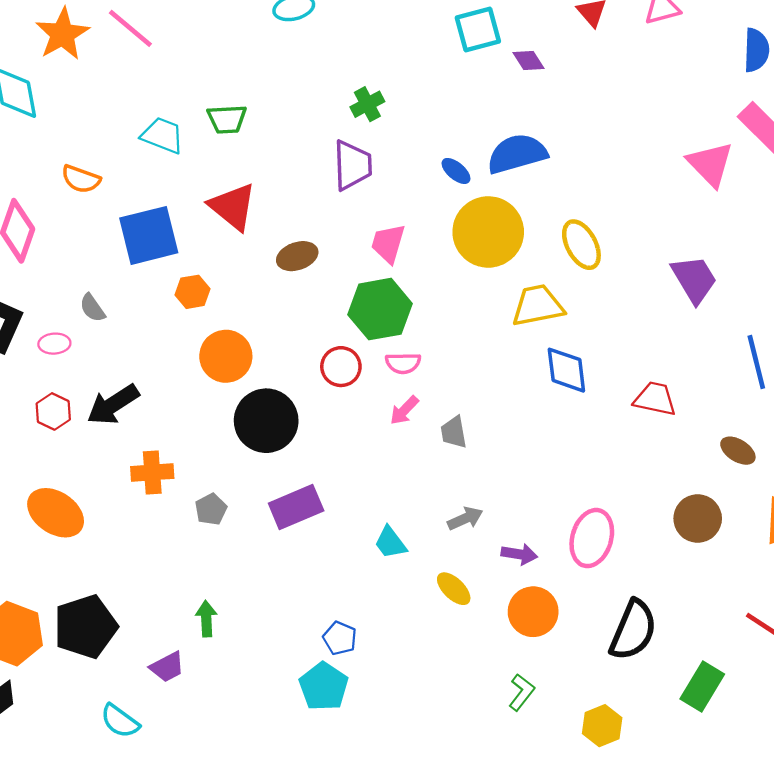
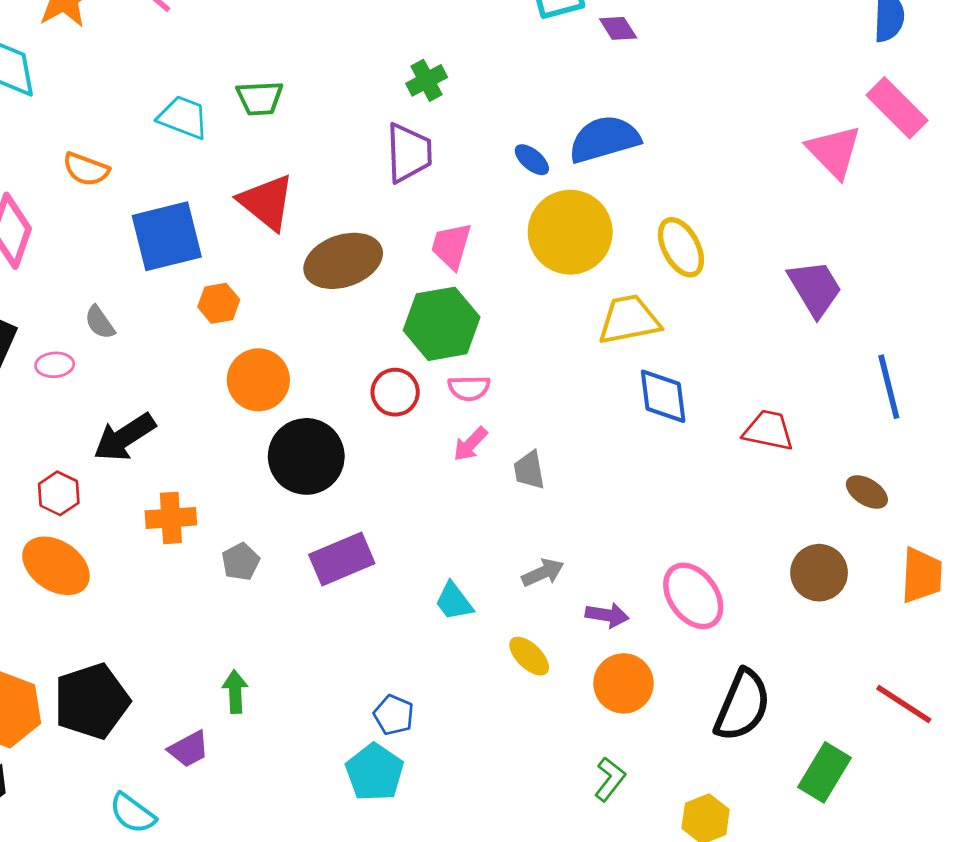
brown ellipse: (297, 256) -> (343, 261), size x1.6
red hexagon: (53, 411) -> (59, 493), moved
pink ellipse: (592, 538) -> (693, 596), turned -52

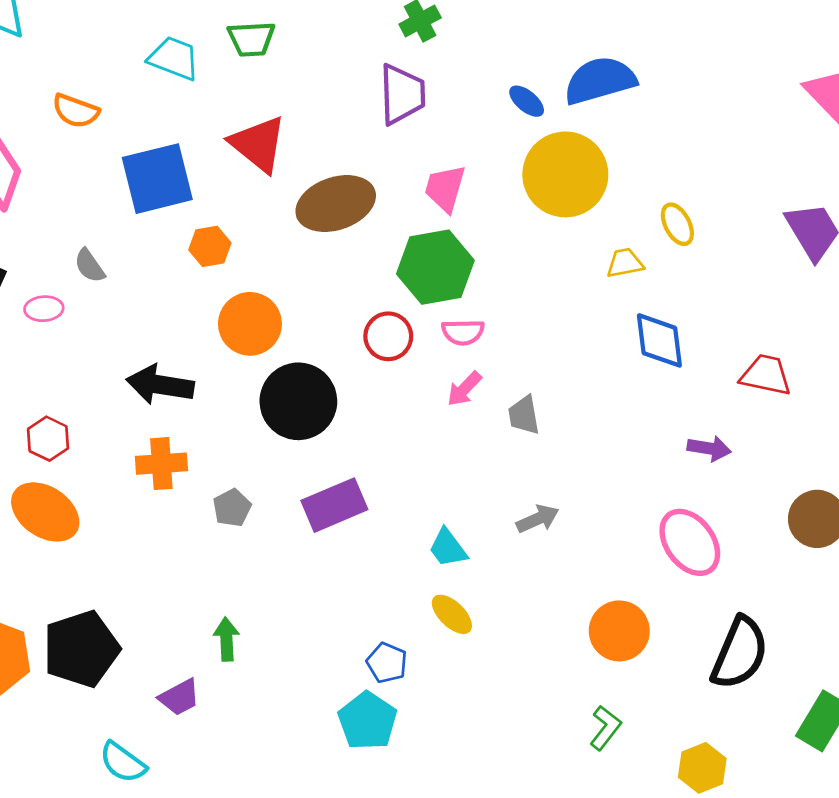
yellow ellipse: (681, 247) -> (677, 224), moved, size x0.7
yellow trapezoid: (629, 320) -> (625, 263), size x0.6
black arrow: (124, 437) -> (160, 385), moved, turned 42
purple arrow: (607, 615) -> (709, 448), moved
yellow ellipse: (529, 656) -> (452, 614), moved

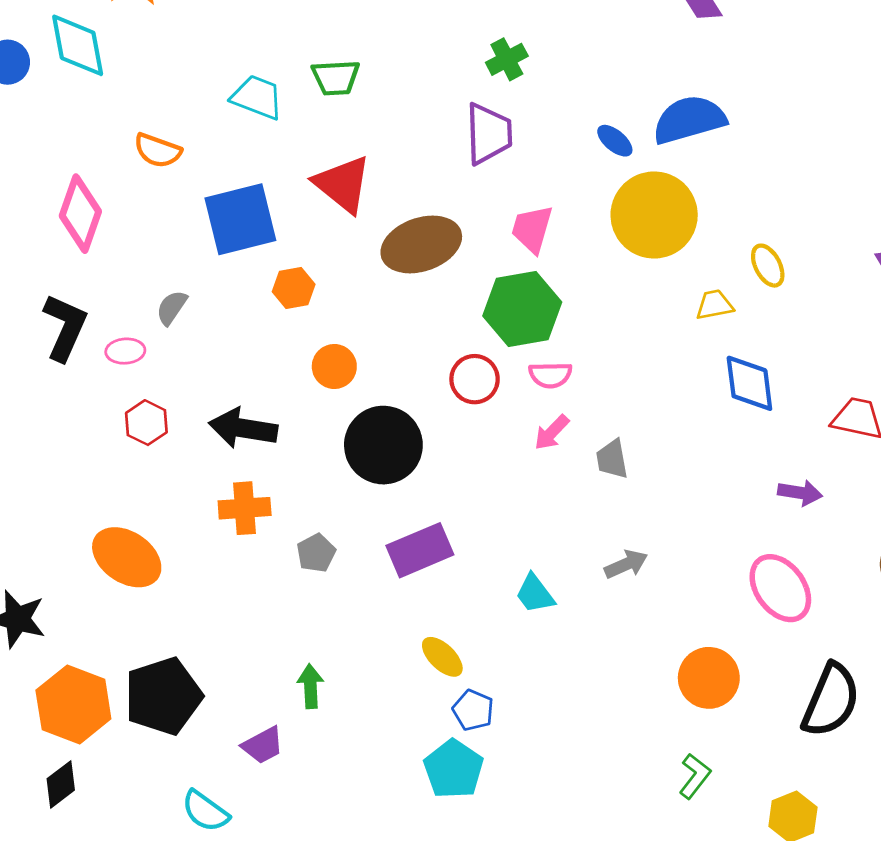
gray semicircle: (90, 266) -> (172, 308), turned 69
orange circle: (250, 324) -> (334, 366), size x0.7
red hexagon: (48, 439) -> (146, 423), moved
yellow ellipse: (452, 614) -> (442, 657), moved

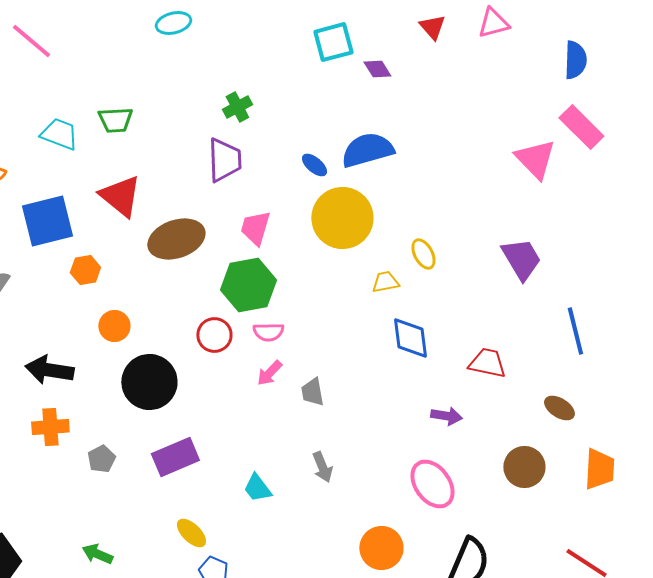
gray arrow: (626, 564) -> (322, 467), turned 92
green arrow: (310, 686) -> (97, 554), turned -64

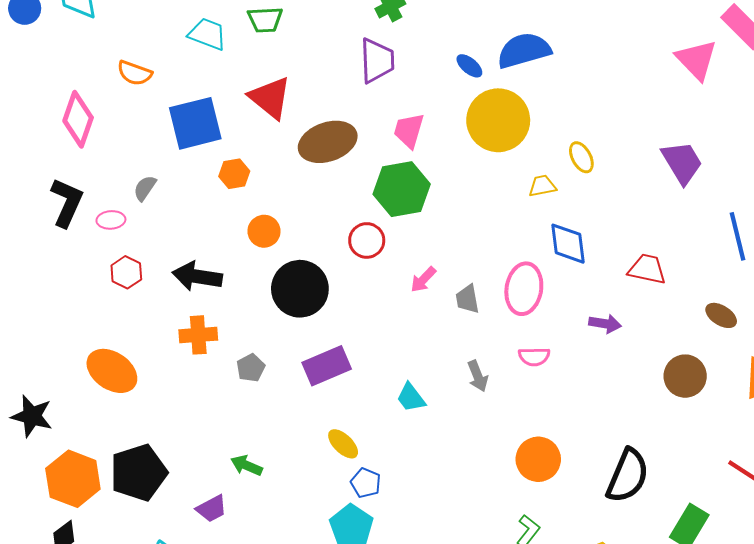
pink semicircle: (268, 332) -> (534, 357), moved
pink ellipse: (432, 484) -> (524, 289), moved, turned 45

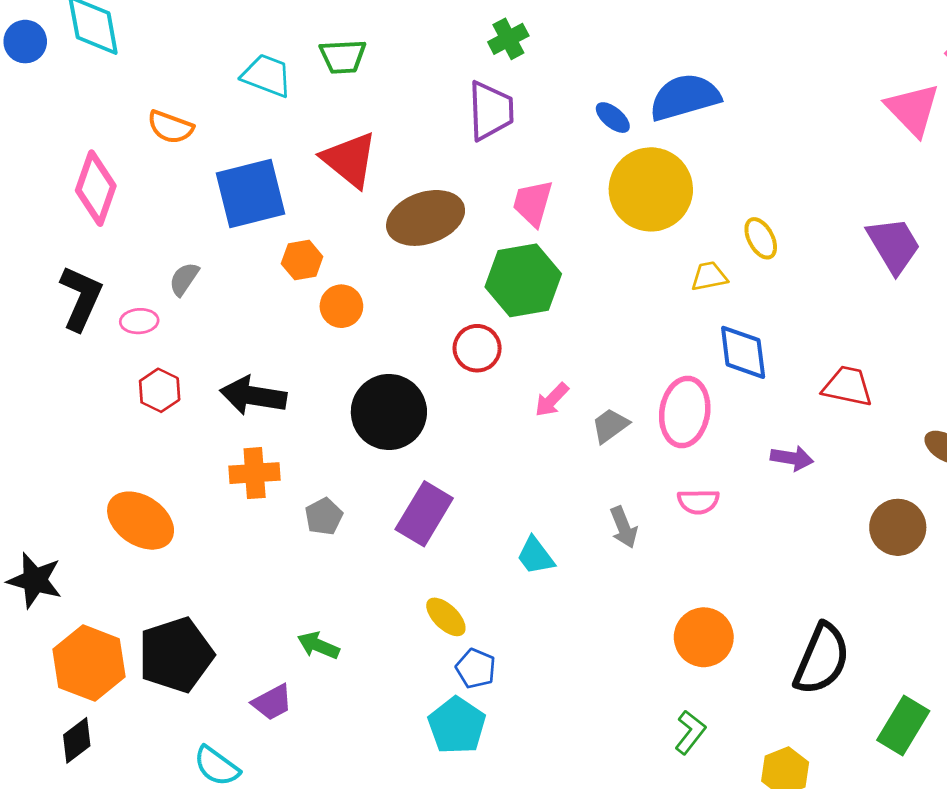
orange circle: (264, 231) -> (341, 306), moved
gray trapezoid: (467, 299) -> (610, 426), turned 64
purple rectangle: (327, 366) -> (424, 514), turned -36

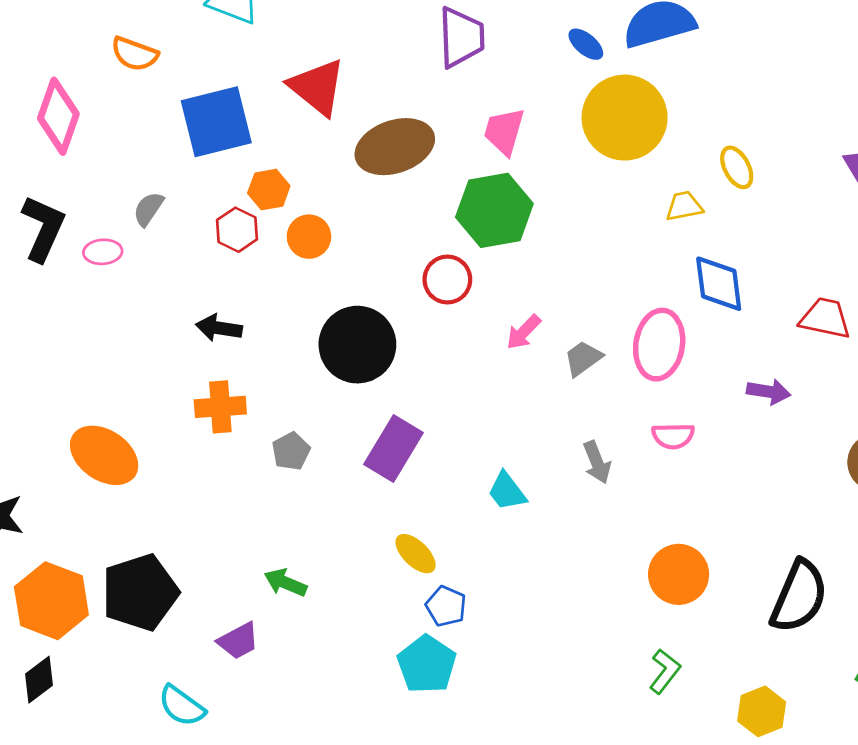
red hexagon: (160, 390) -> (237, 230), moved
black arrow: (253, 396) -> (219, 328), size x0.7

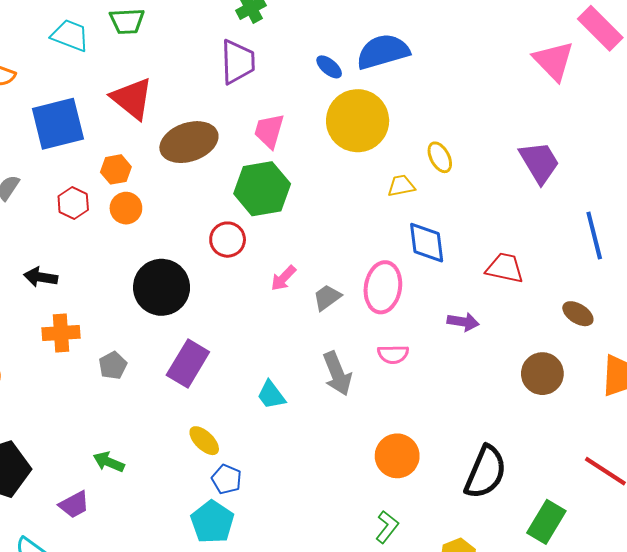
orange hexagon: (269, 190) -> (116, 169), moved
black arrow: (219, 328) -> (41, 277), moved
gray arrow: (597, 462) -> (337, 374), size x1.4

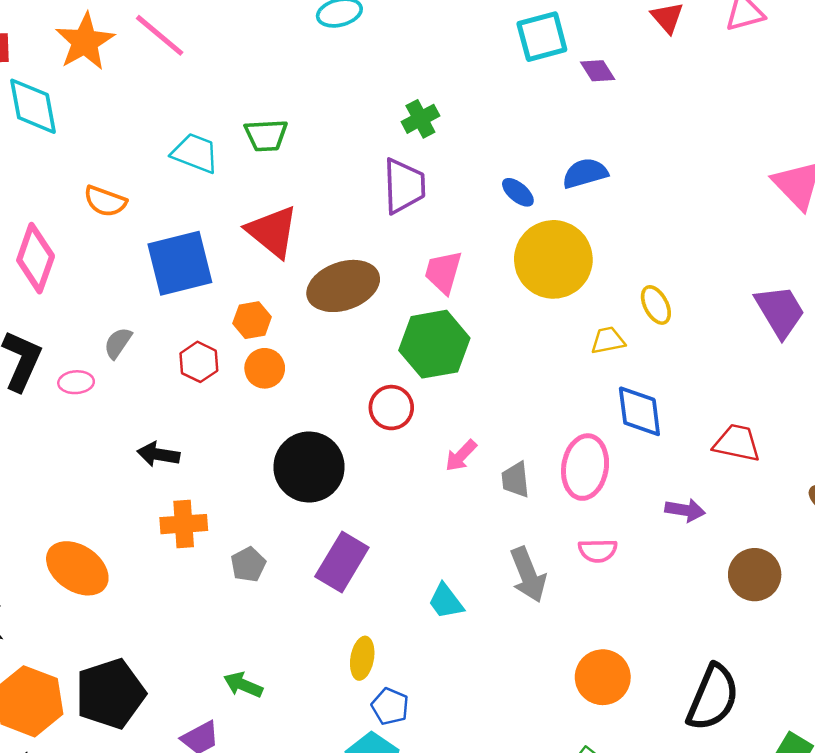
blue semicircle: (383, 52) -> (585, 173), size x0.7
gray trapezoid: (327, 297) -> (515, 480), turned -60
brown circle: (542, 374) -> (755, 575), moved
yellow ellipse: (204, 441) -> (362, 658), turned 56

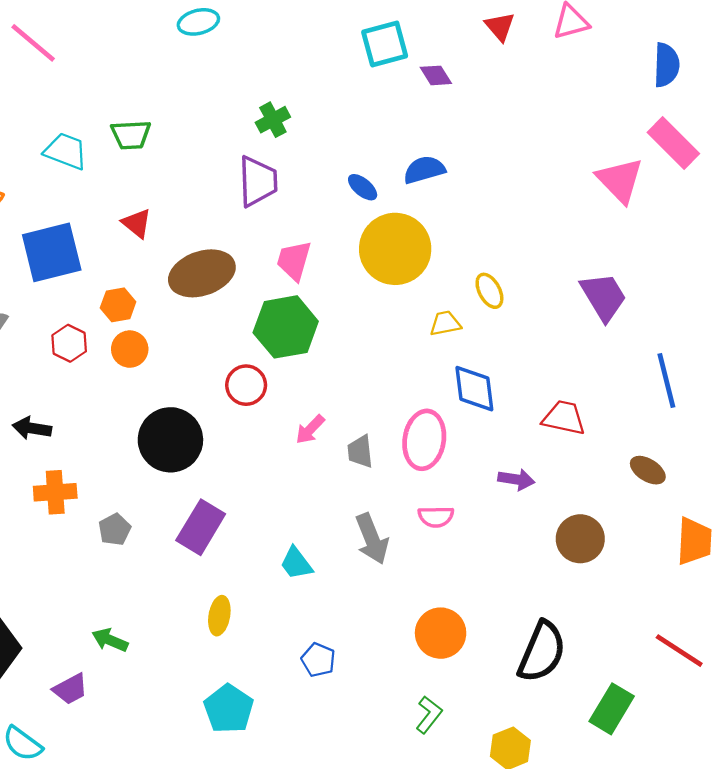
red triangle: (272, 232) -> (137, 223), size x0.6
blue pentagon: (390, 706) -> (318, 660), moved

